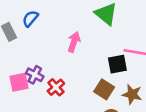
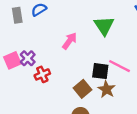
pink square: (19, 82) -> (12, 60), turned -30
brown star: (132, 94) -> (107, 89), moved

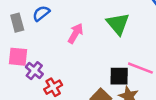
pink arrow: (70, 41) -> (75, 33), moved
pink square: (12, 60) -> (18, 57), moved, turned 36

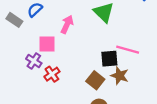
gray rectangle: (17, 23) -> (14, 20), turned -35
pink square: (18, 57) -> (47, 44), moved

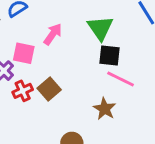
black square: (109, 59) -> (109, 56), moved
brown square: (95, 80) -> (49, 89), moved

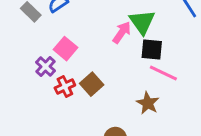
pink arrow: (53, 34) -> (122, 32), moved
pink square: (24, 53) -> (65, 49), turned 30

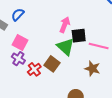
green triangle: (142, 22) -> (66, 47), moved
pink square: (65, 49) -> (20, 42), moved
black square: (152, 49) -> (79, 36), moved

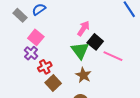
black square: (79, 36) -> (95, 42), turned 35
brown square: (52, 64) -> (53, 83), moved
brown star: (92, 69) -> (83, 75), moved

